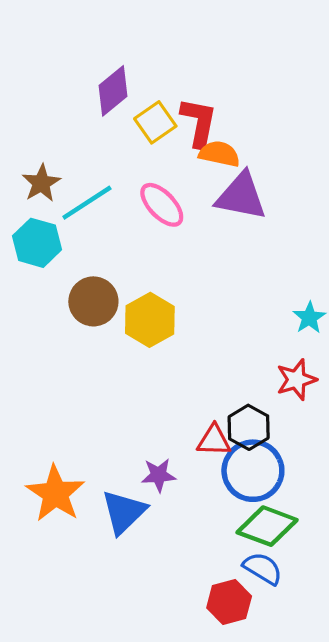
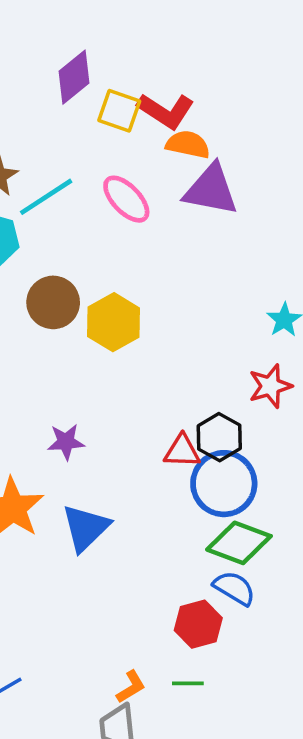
yellow square: (155, 122) -> (119, 111), turned -36
red L-shape: (199, 122) -> (166, 111), turned 112
purple star: (159, 475) -> (66, 442), moved

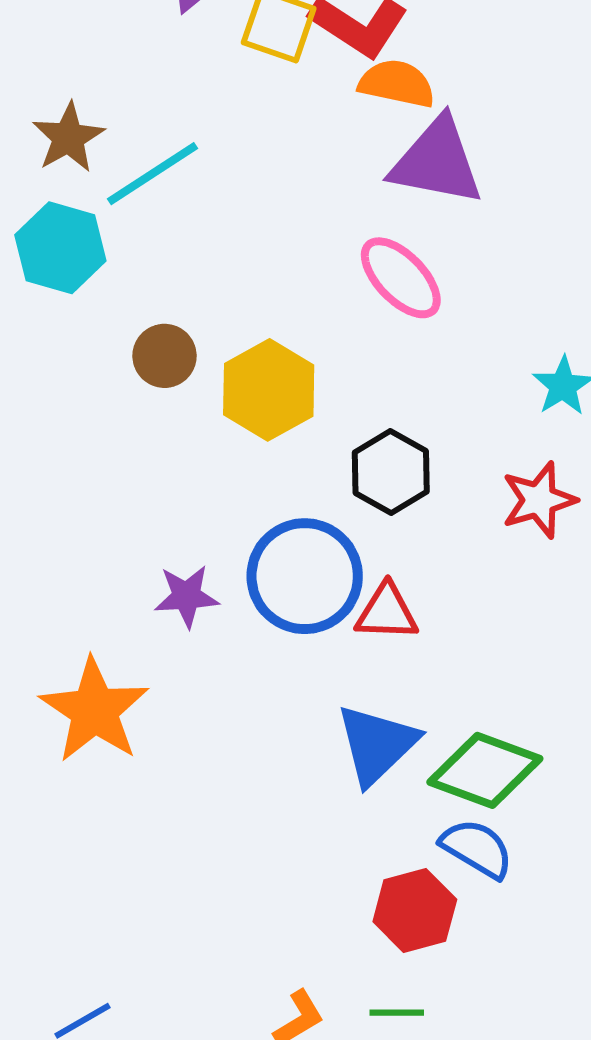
pink ellipse: (126, 199) -> (401, 278), moved
brown circle: (53, 302) -> (165, 356), size x0.7
black hexagon: (219, 437) -> (391, 472), moved
blue circle: (224, 484) -> (305, 576), moved
blue triangle: (86, 528) -> (377, 744), moved

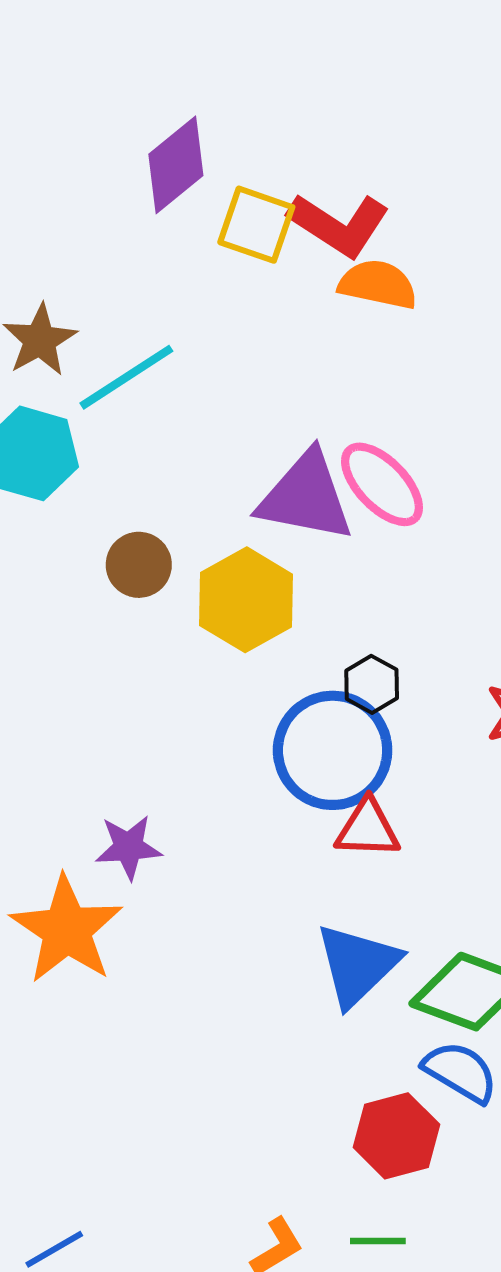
purple triangle: (437, 162) -> (306, 497), moved
black hexagon: (391, 472) -> (372, 684), size x0.7
blue circle: (305, 576) -> (333, 750), moved
purple star: (187, 596) -> (128, 847), moved

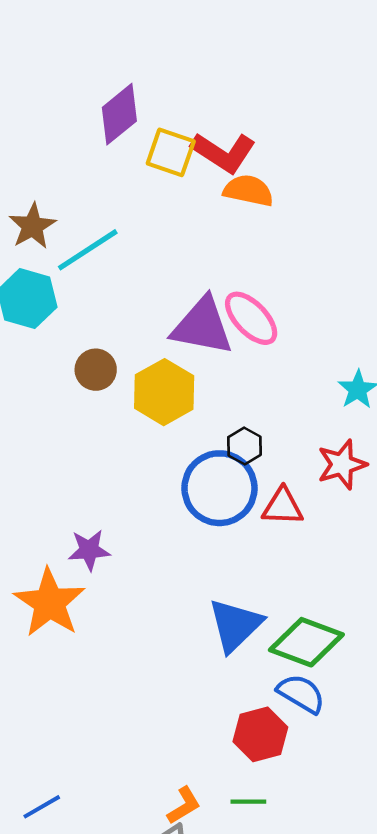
red triangle: (368, 829) -> (283, 507), moved

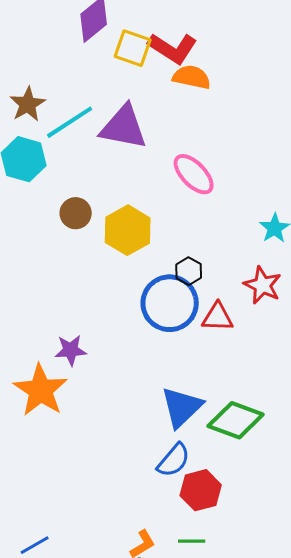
purple triangle: (202, 326) -> (124, 127), moved
red star: (342, 464) -> (263, 285), turned -30
blue semicircle: (301, 694) -> (174, 460), moved, turned 99

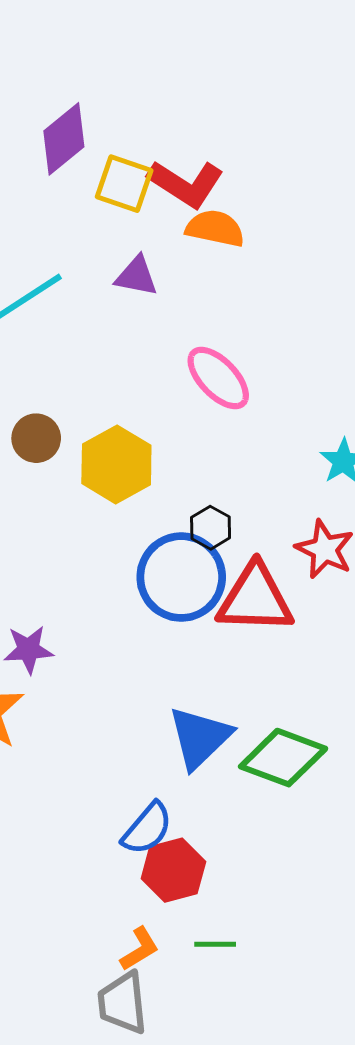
purple triangle: (124, 127) -> (136, 276), moved, size x0.6
red triangle: (218, 317) -> (255, 599), size x1.6
blue semicircle: (174, 460) -> (147, 829), moved
red hexagon: (201, 490) -> (173, 870), moved

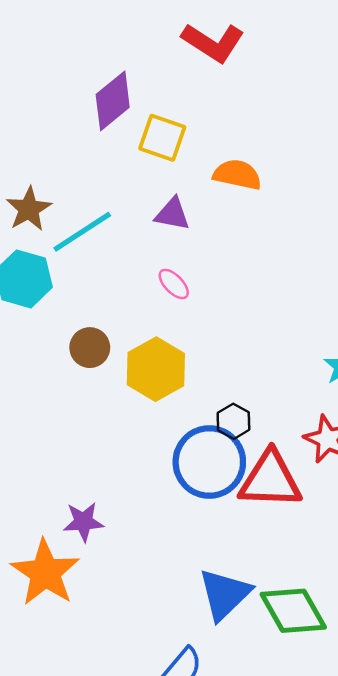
red L-shape: (186, 184) -> (213, 42), moved
pink ellipse: (218, 378) -> (174, 284), moved, size x0.6
green diamond: (283, 758) -> (293, 611), turned 40

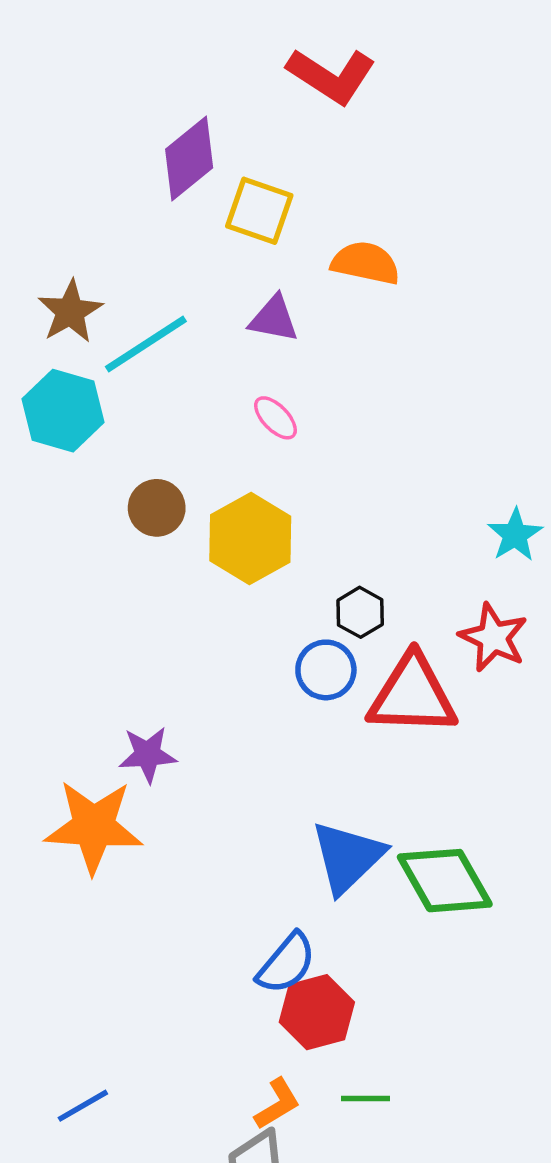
blue circle: (209, 462) -> (326, 670), size x0.6
orange star: (45, 573) -> (94, 827), turned -30

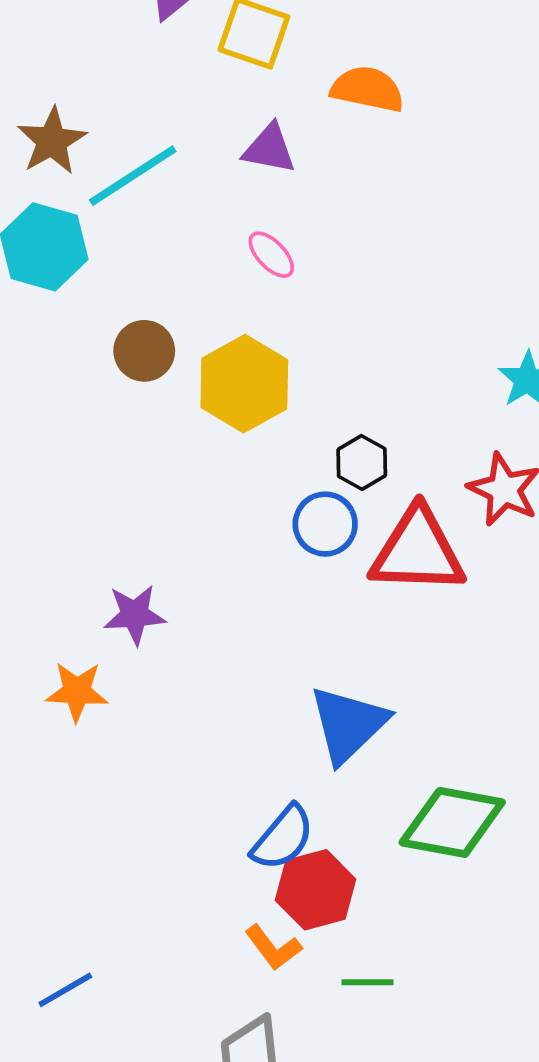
orange star: (94, 827) -> (77, 692), size x0.6
green diamond: (445, 881) -> (452, 822), moved, turned -50
orange L-shape: (277, 1104) -> (273, 948), moved, turned 84

